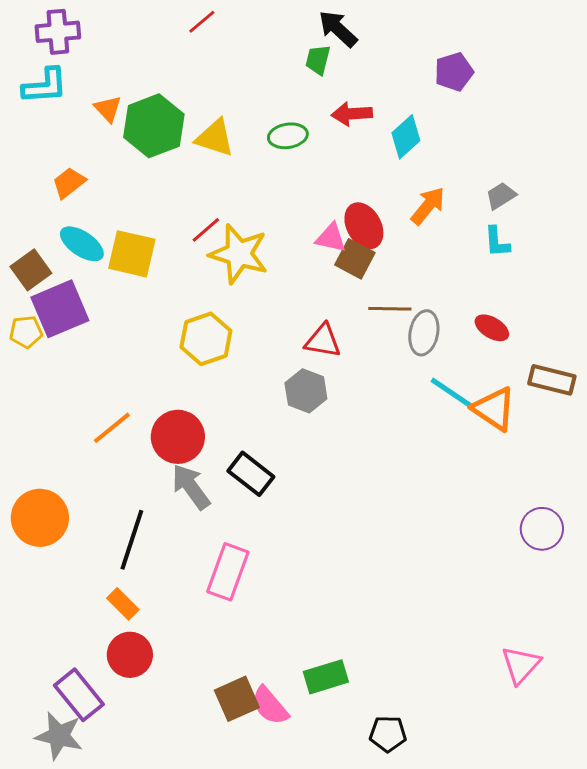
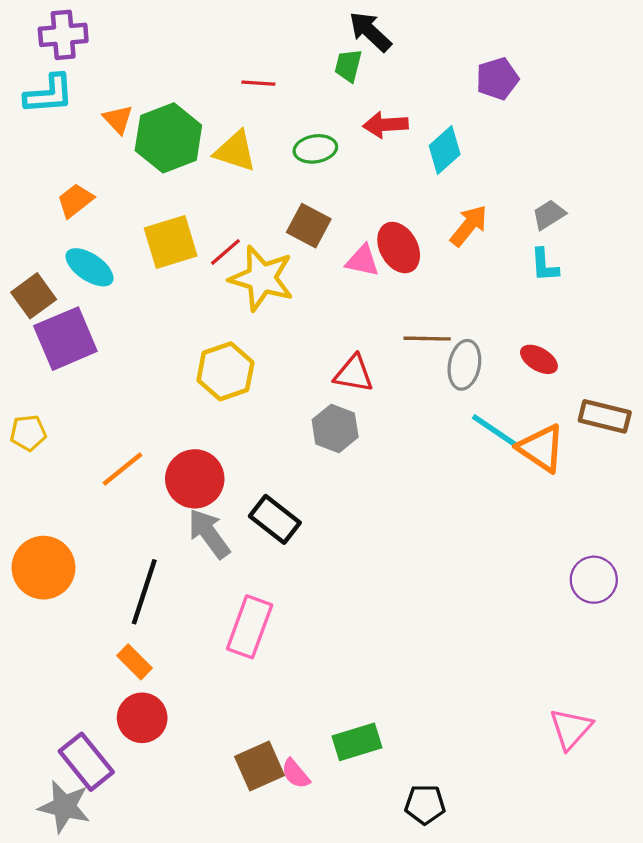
red line: (202, 22) -> (258, 83), moved, turned 44
yellow square: (132, 254) -> (171, 242), moved, turned -30
brown square: (355, 259) -> (309, 226), moved
yellow pentagon: (26, 332) -> (28, 433), moved
pink semicircle: (270, 706) -> (296, 774), size x0.7

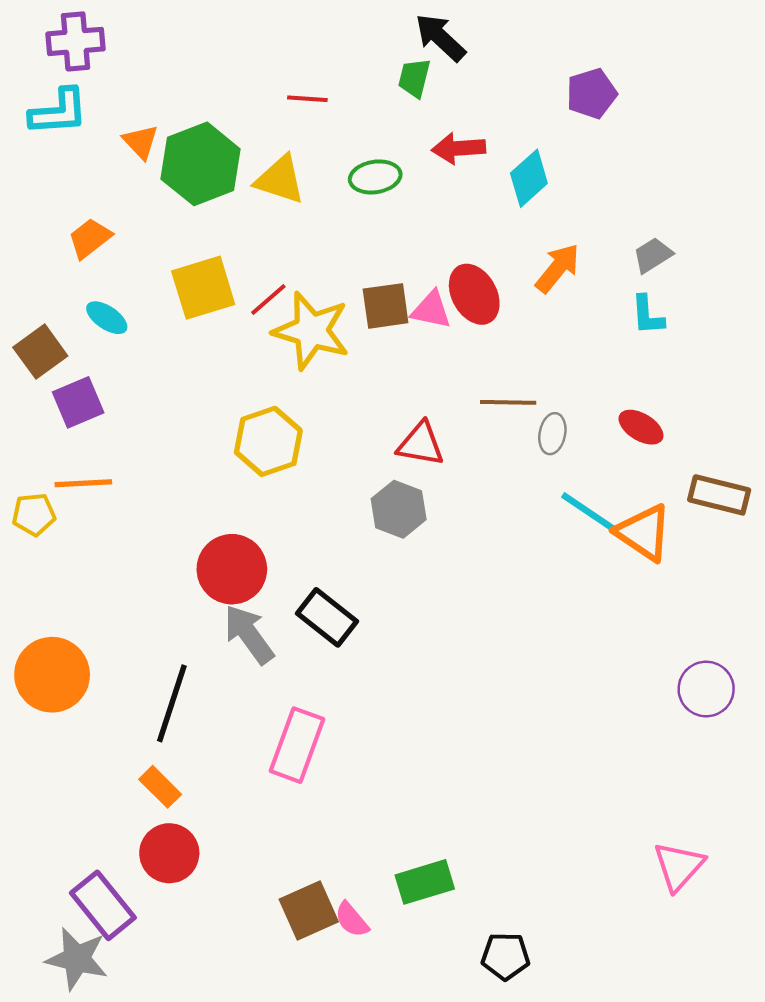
brown square: (309, 226) -> (386, 306), moved, turned -36
cyan ellipse: (90, 267) -> (107, 318), size x0.7
purple square: (65, 339) -> (78, 402), size x0.7
gray ellipse: (464, 365) -> (552, 434), size x0.7
orange line: (122, 469) -> (83, 483), moved, turned 36

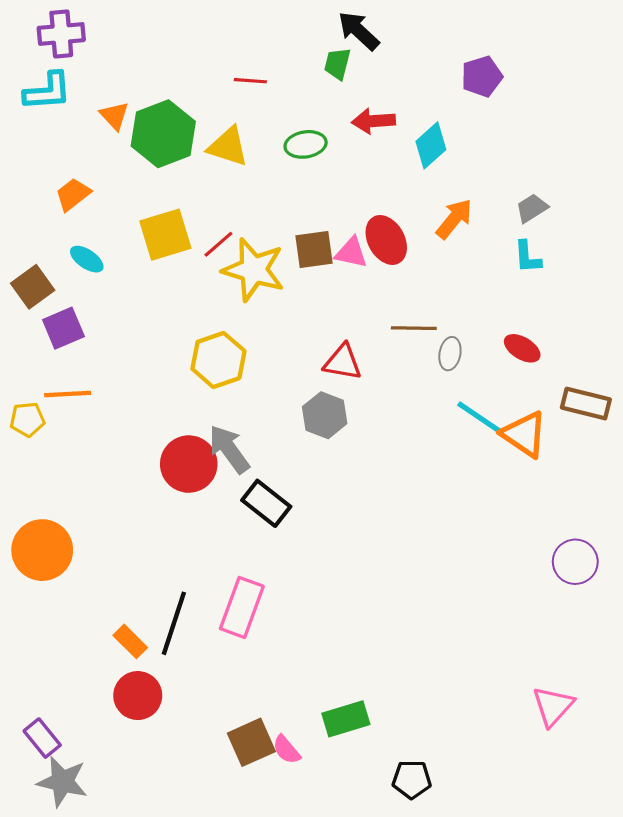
gray arrow: (249, 634) -> (229, 449), moved
black line: (172, 703) -> (174, 623), moved
purple rectangle: (103, 905) -> (42, 738), moved, size x0.7

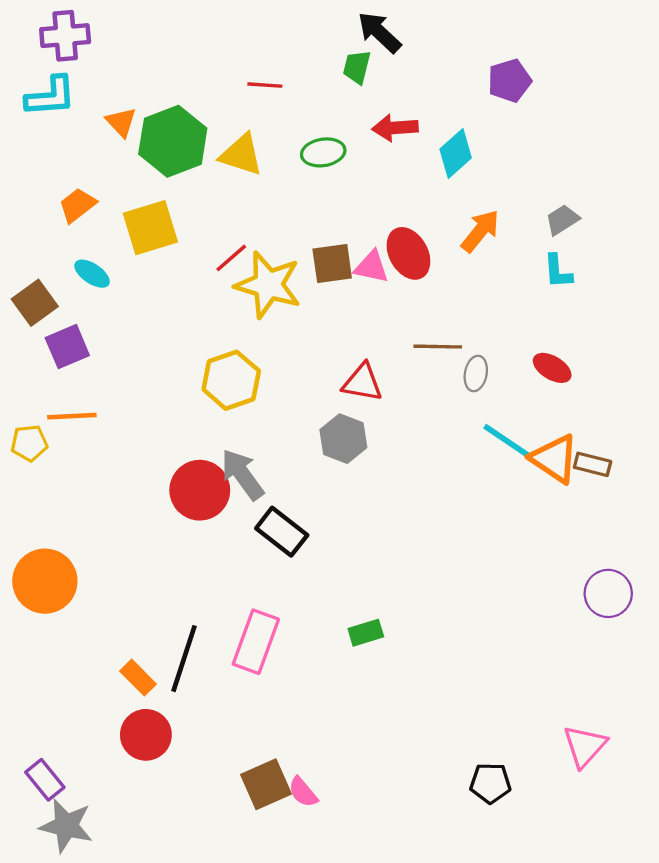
yellow square: (165, 235) -> (150, 228), moved
brown rectangle: (586, 404) -> (593, 464), moved, size x0.7
green rectangle: (346, 719) -> (366, 633), moved, size x0.7
black pentagon: (412, 779) -> (490, 783), moved

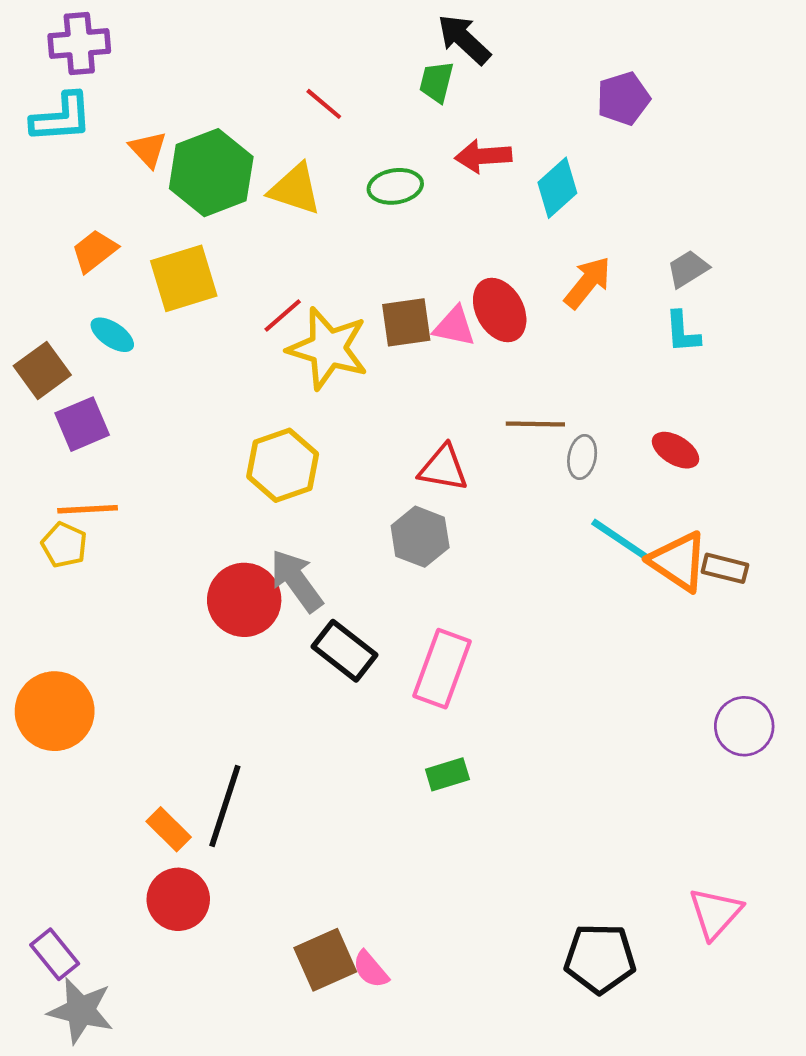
red line: (265, 85) -> (324, 104), turned 36
yellow pentagon: (29, 443) -> (64, 545), moved, turned 30
pink rectangle: (256, 642) -> (442, 669), moved
black pentagon: (490, 783) -> (600, 958), size x1.4

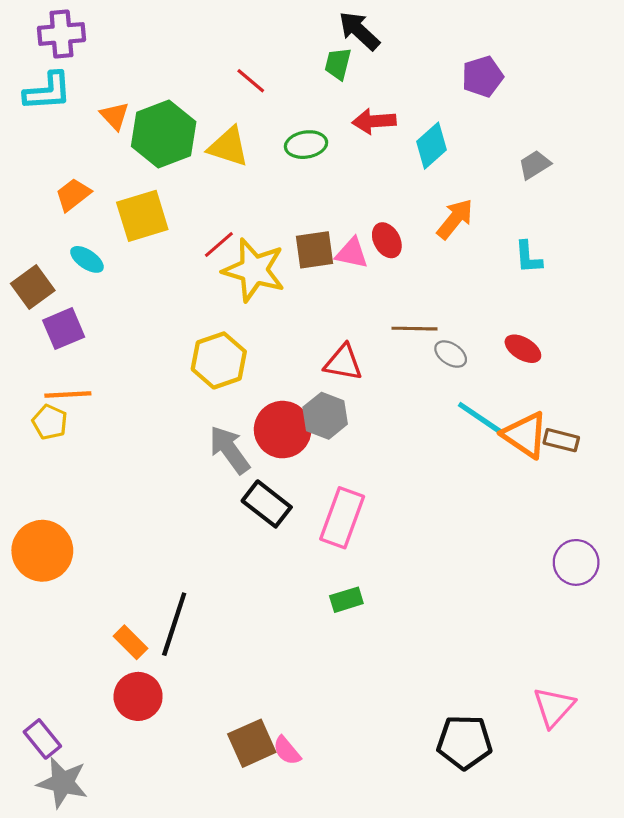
gray trapezoid: (688, 269) -> (535, 165), moved
red ellipse: (500, 310) -> (387, 240), size x0.7
gray ellipse: (582, 457) -> (451, 354), turned -68
red circle: (244, 600) -> (283, 430), moved

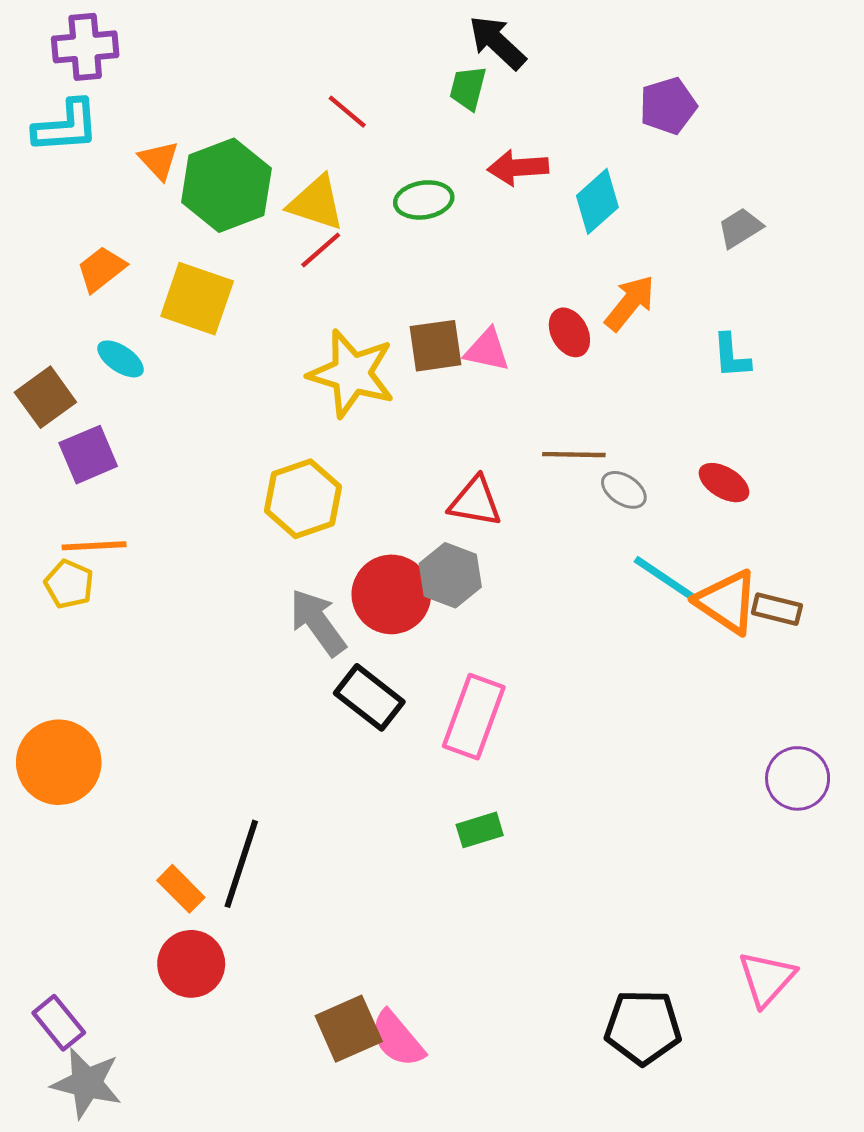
yellow square: (142, 216) -> (197, 299), turned 36
red ellipse: (387, 240) -> (569, 332), moved
red line: (219, 245) -> (321, 250), moved
pink semicircle: (287, 751) -> (397, 1039), size x1.4

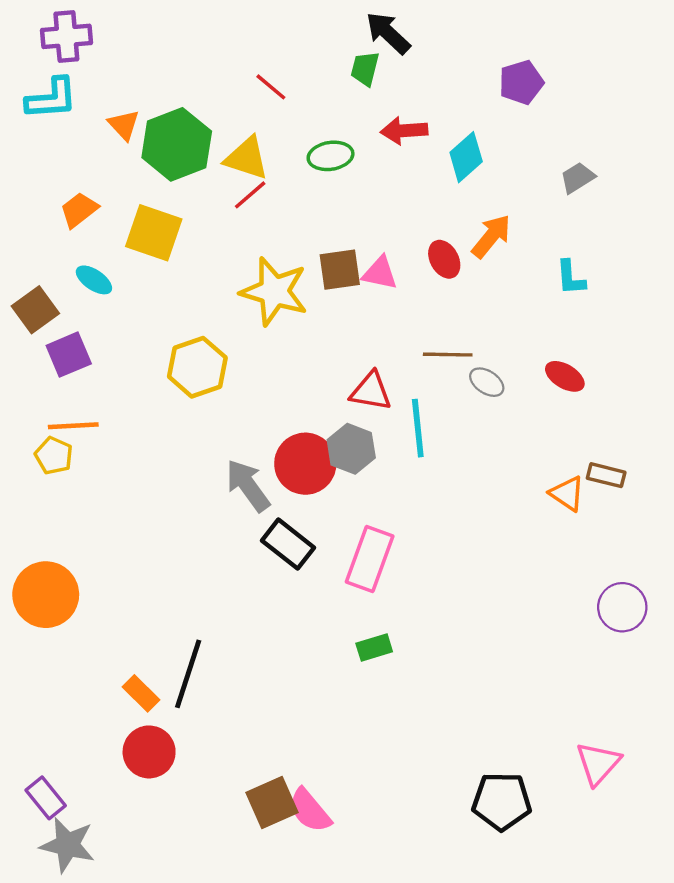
yellow hexagon: (303, 499) -> (197, 367), moved
cyan line: (667, 580) -> (418, 428), moved, turned 50
orange triangle: (727, 602) -> (567, 494), moved, size x0.7

